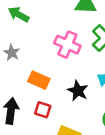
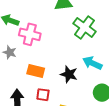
pink cross: (67, 45) -> (30, 34), moved

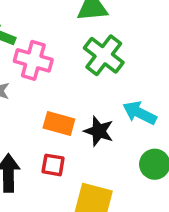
green cross: (84, 27) -> (104, 55), moved
orange rectangle: (36, 71) -> (59, 123), moved

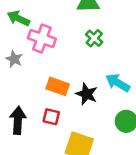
green cross: (104, 55) -> (94, 38), size x0.6

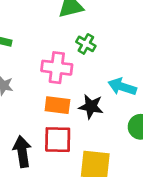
pink cross: (42, 39) -> (57, 68), moved
red square: (51, 117) -> (58, 140), size x1.5

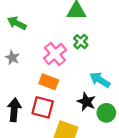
pink cross: (57, 68) -> (55, 54), turned 30
black star: (91, 107) -> (86, 102), moved

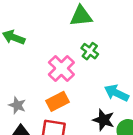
gray star: (12, 58) -> (17, 105), moved
orange rectangle: (49, 82) -> (57, 101), turned -42

